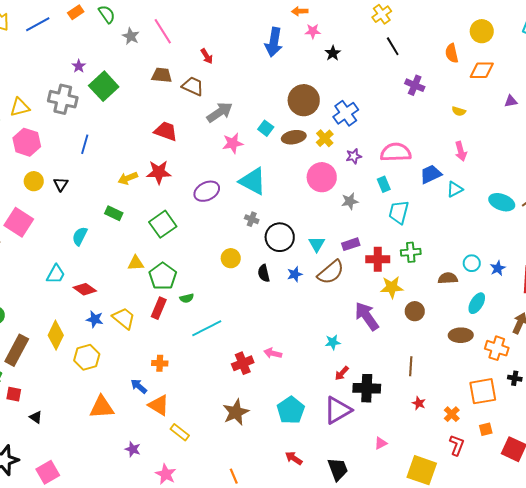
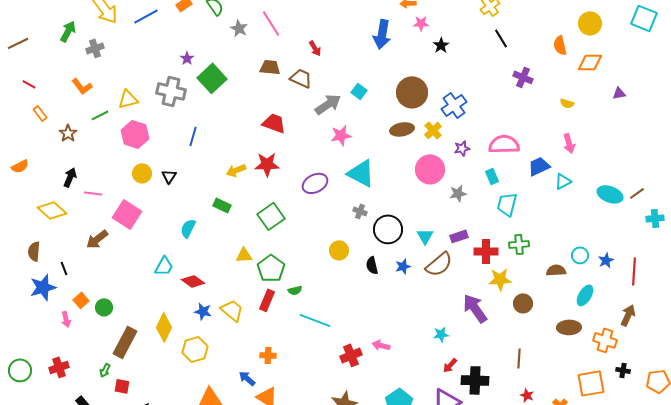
cyan square: (266, 128) -> (359, 91), moved
cyan line: (207, 328) -> (315, 320), turned 48

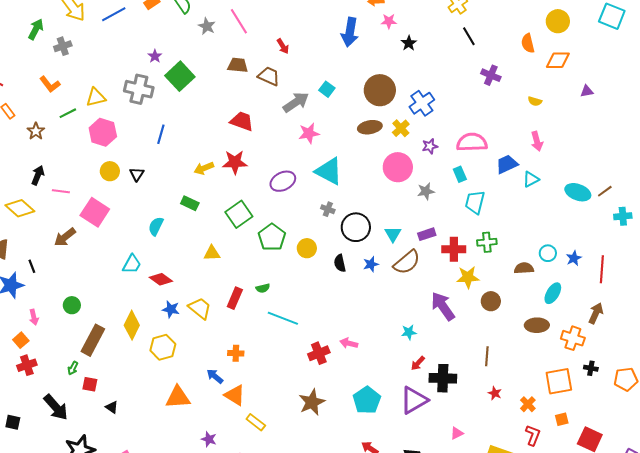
green pentagon: (271, 268) -> (272, 237), moved
orange square: (81, 300) -> (21, 340), moved

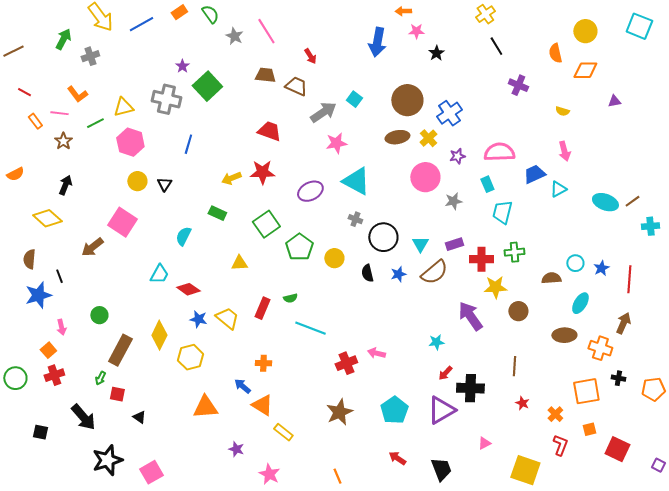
pink line: (61, 191) -> (59, 113), moved

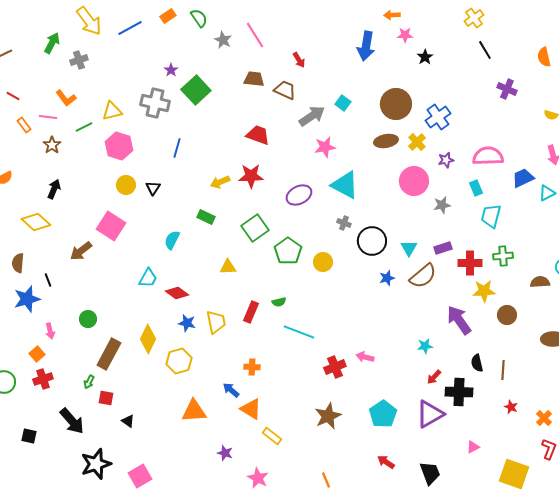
black semicircle: (367, 273) -> (477, 363), moved
yellow trapezoid: (227, 318) -> (216, 322), turned 40

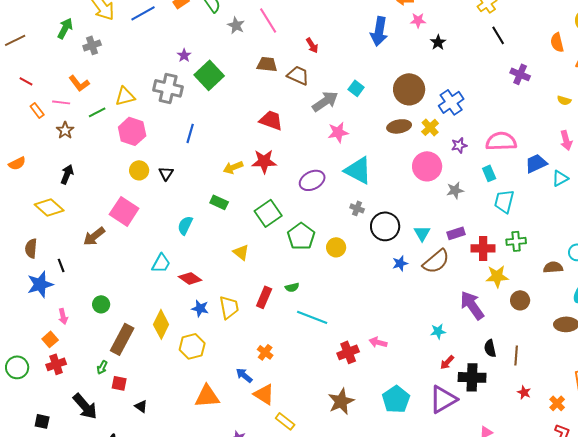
yellow triangle: (228, 267) -> (241, 252), turned 42
orange cross: (252, 367) -> (265, 352), turned 35

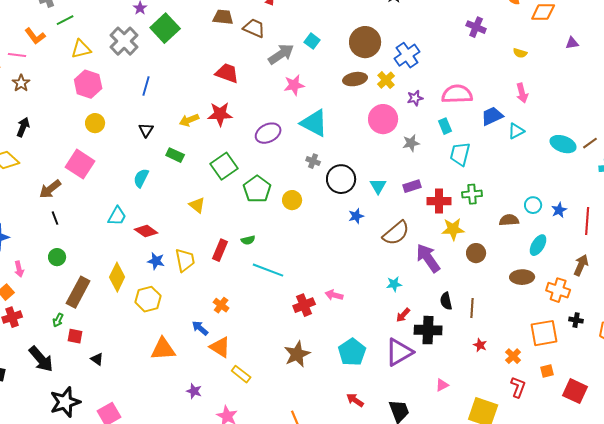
gray cross: (168, 88) -> (124, 41), turned 32
green line: (97, 112) -> (65, 20), moved
black triangle: (166, 173) -> (146, 130), moved
brown semicircle: (436, 261) -> (396, 233), moved
black line: (61, 265) -> (55, 218), moved

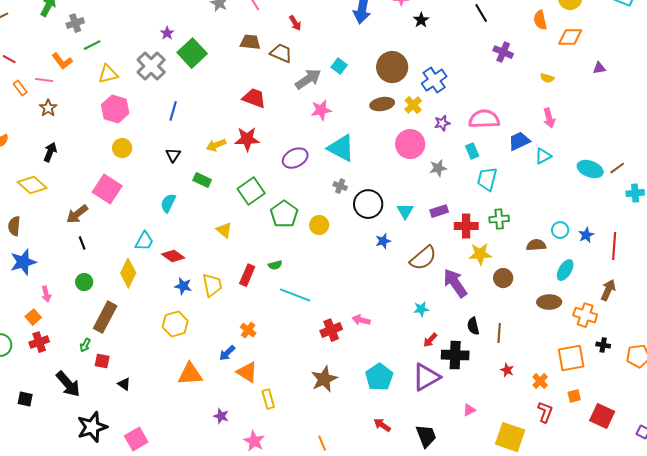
yellow diamond: (117, 277) -> (128, 273), moved
blue arrow: (200, 328) -> (227, 353), turned -84
yellow rectangle: (241, 374) -> (268, 399), turned 36

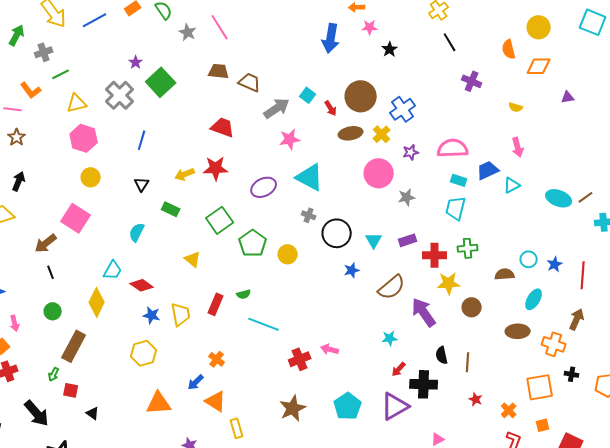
red arrow: (295, 23) -> (331, 108), moved
cyan rectangle: (472, 151) -> (459, 180), moved, turned -49

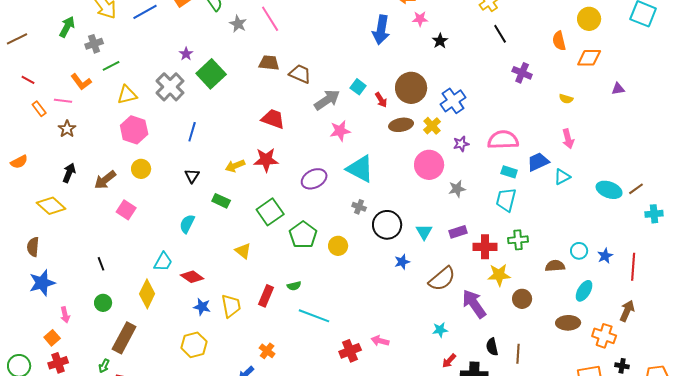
pink square: (76, 218) -> (126, 210), size x0.7
brown arrow: (46, 243) -> (105, 180), moved

